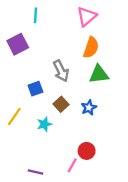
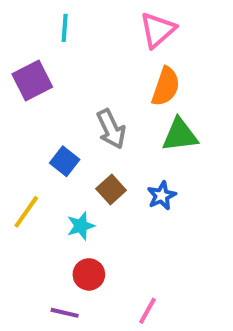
blue square: (35, 89) -> (65, 161), turned -32
red circle: (87, 151) -> (89, 274), moved
pink line: (72, 165) -> (147, 311), moved

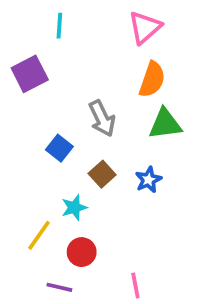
yellow line: (26, 212) -> (39, 235), moved
pink line: (147, 311) -> (135, 285), turned -40

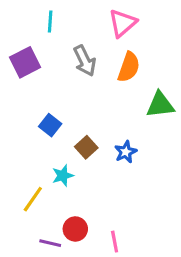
gray arrow: (102, 118) -> (85, 61), moved
green triangle: (165, 124) -> (160, 105), moved
red circle: (82, 252) -> (75, 229), moved

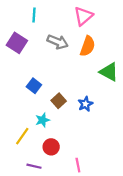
gray arrow: (85, 61) -> (58, 42), turned -42
purple square: (25, 62) -> (17, 43), turned -30
green triangle: (160, 105) -> (109, 72), turned 36
red circle: (75, 229) -> (51, 147), moved

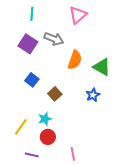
purple square: (17, 43) -> (28, 44), moved
orange semicircle: (88, 46) -> (75, 60), moved
blue star: (85, 104) -> (93, 95), moved
cyan star: (43, 120) -> (45, 119), moved

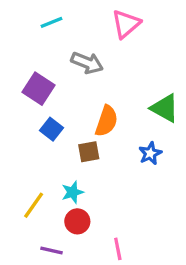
cyan line: (32, 14) -> (51, 22), turned 64
purple square: (28, 44) -> (38, 89), moved
orange semicircle: (75, 60) -> (106, 121), moved
brown square: (55, 94) -> (89, 152), turned 32

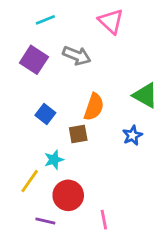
pink triangle: (126, 24) -> (111, 21), turned -36
purple square: (38, 89) -> (34, 60), moved
cyan star: (72, 192) -> (54, 160), moved
red circle: (77, 221) -> (68, 195), size x1.4

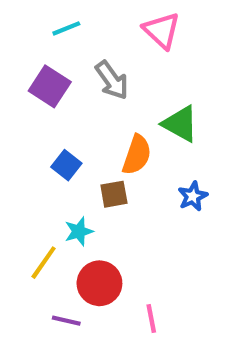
gray arrow: (77, 56) -> (112, 80), turned 32
green triangle: (145, 95) -> (180, 124), moved

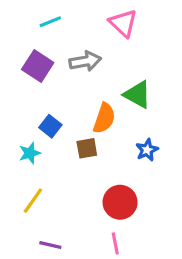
gray arrow: (112, 80) -> (85, 61), turned -64
cyan star: (79, 231) -> (30, 153), moved
red circle: (99, 283) -> (120, 202), moved

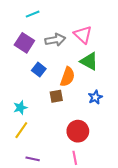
pink triangle: (123, 23) -> (83, 35), moved
blue square: (50, 126) -> (39, 70), moved
cyan star: (30, 153) -> (20, 108), moved

